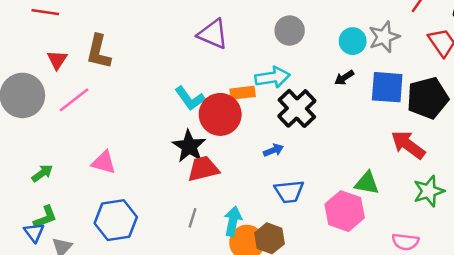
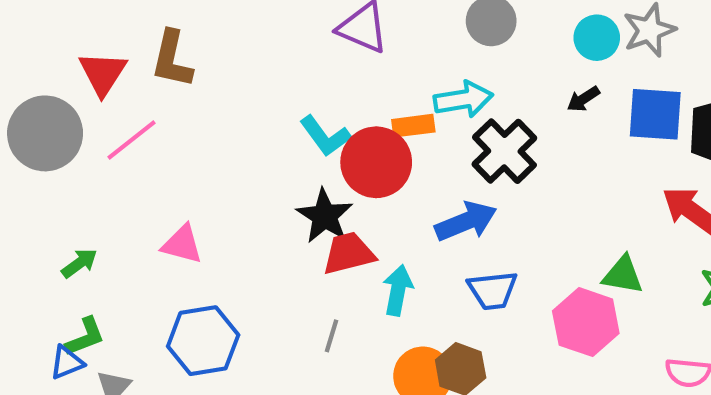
red triangle: (57, 60) -> (103, 73), size x1.4
blue arrow: (273, 150) -> (466, 221), size x1.8
cyan arrow: (233, 221) -> (398, 290), moved
blue triangle: (34, 232) -> (67, 362), turned 45

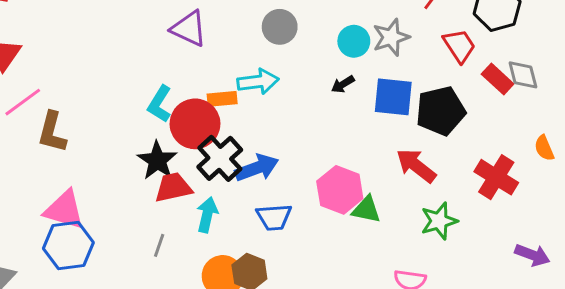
brown L-shape: (172, 59) -> (52, 132), moved
cyan L-shape: (325, 136) -> (160, 104), turned 66
black cross: (504, 151) -> (220, 158), moved
pink triangle: (182, 244) -> (64, 210), moved, size x1.4
pink hexagon: (586, 322) -> (340, 190), moved

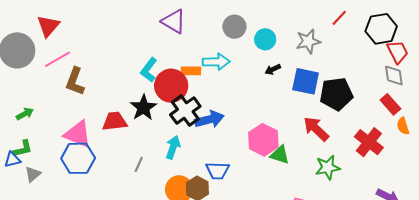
cyan circle: (354, 41) -> (265, 39), moved
red trapezoid: (459, 46) -> (398, 52), moved
red rectangle: (498, 79) -> (390, 104), moved
red trapezoid: (173, 187) -> (115, 121), moved
blue trapezoid: (274, 217) -> (218, 171), moved

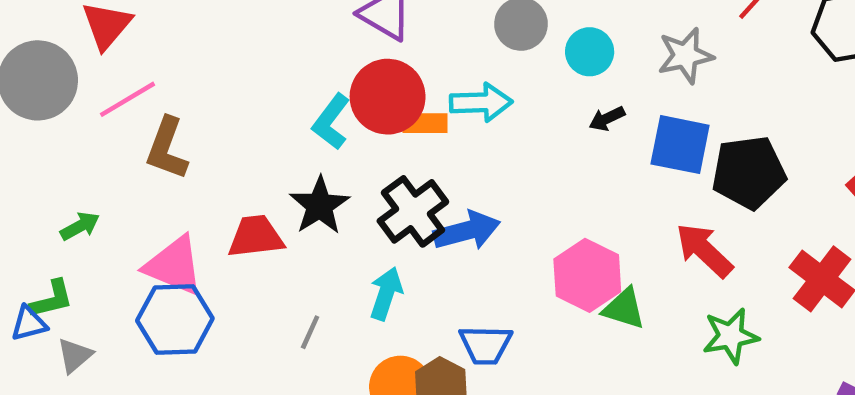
red circle: (171, 86) -> (388, 97), moved
green arrow: (25, 114) -> (80, 226), moved

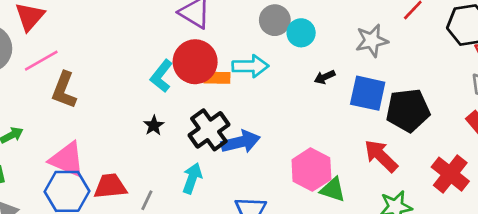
cyan circle: (590, 52) -> (301, 33), moved
black star: (320, 206) -> (154, 125), size x0.6
red trapezoid: (256, 237) -> (110, 186), moved

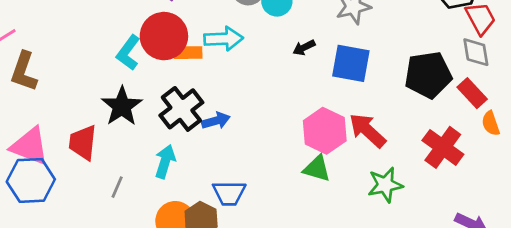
black pentagon: (408, 110) -> (428, 75), moved
black star: (154, 125) -> (122, 106), size x1.8
blue arrow: (241, 142) -> (216, 121), size x0.7
pink hexagon: (311, 170) -> (325, 131), moved
red trapezoid: (110, 186) -> (83, 143), moved, turned -76

